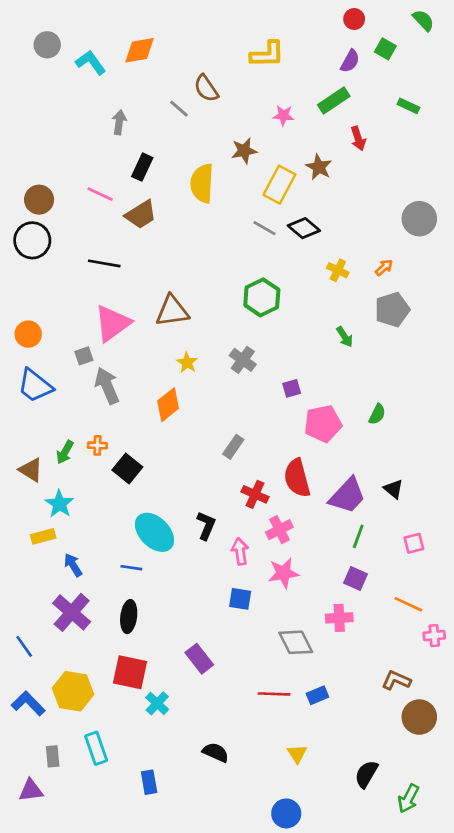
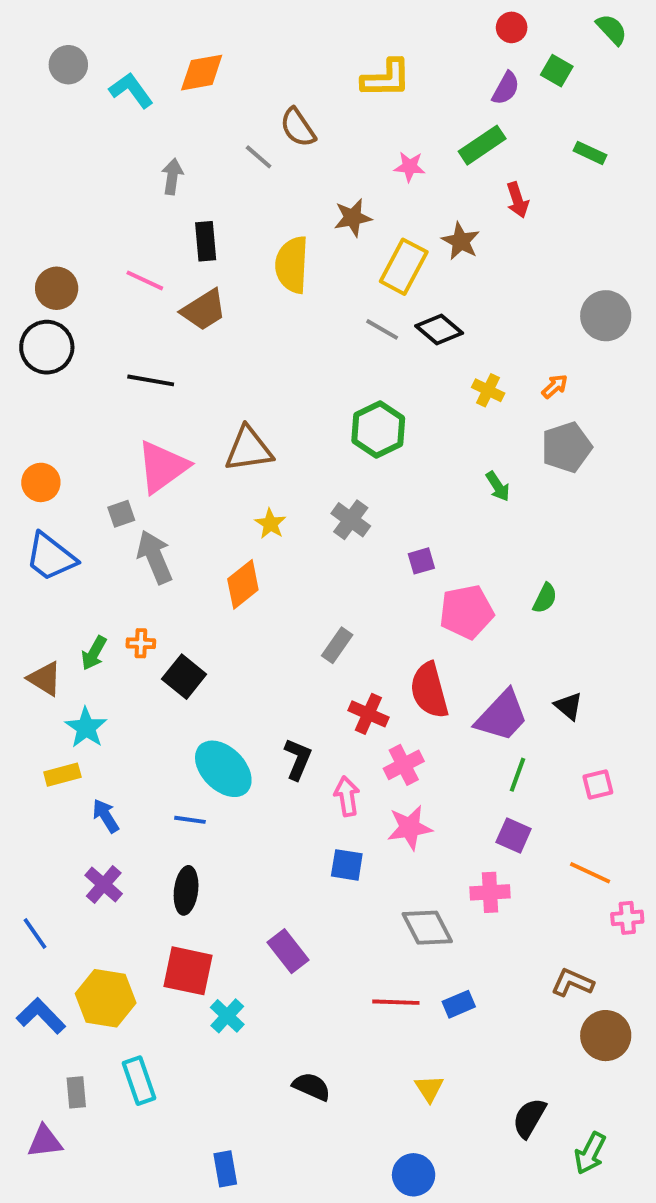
black rectangle: (142, 167) -> (206, 241), turned -30
purple cross: (72, 612) -> (104, 885), size x0.7
blue rectangle: (149, 782) -> (225, 1169), moved

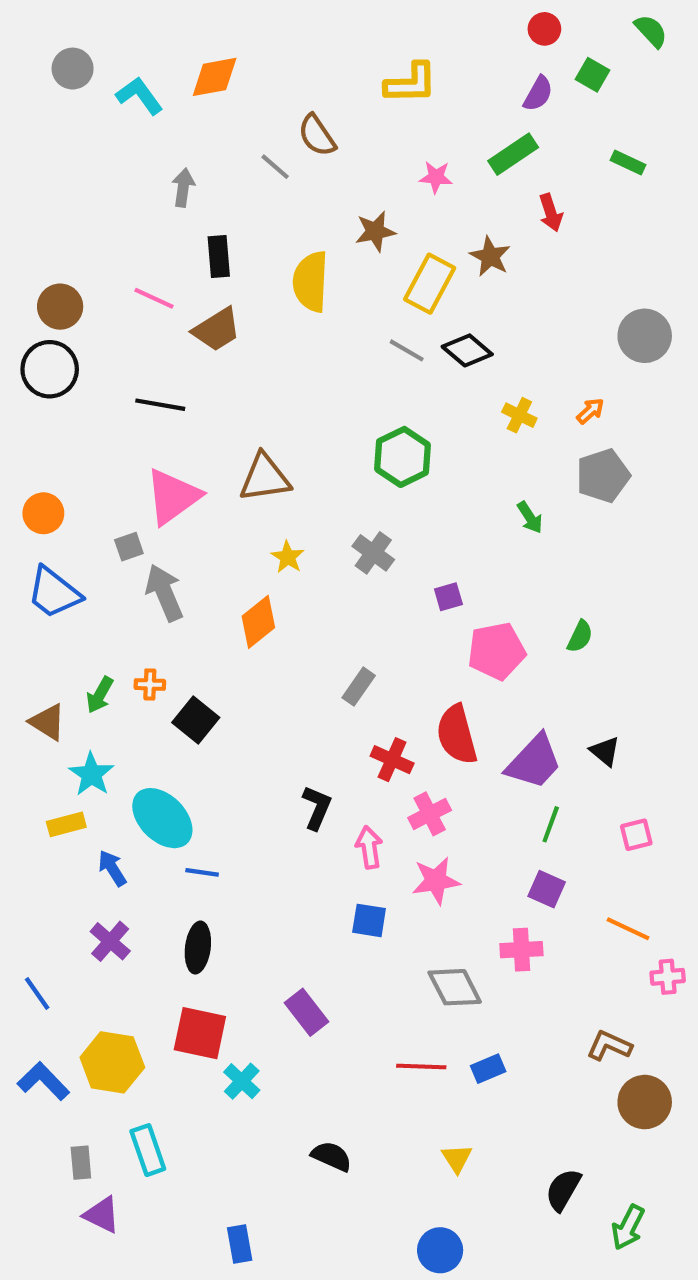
cyan ellipse: (223, 769) -> (162, 818), moved
purple triangle: (45, 1141) -> (102, 1215), moved, turned 33

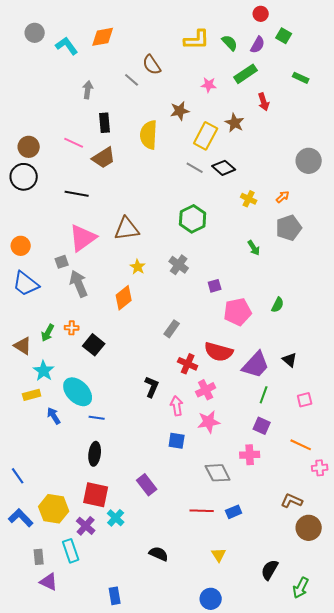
green semicircle: (651, 31) -> (230, 43), moved
red semicircle: (457, 735) -> (219, 352), turned -60
purple cross: (110, 941) -> (86, 526), moved

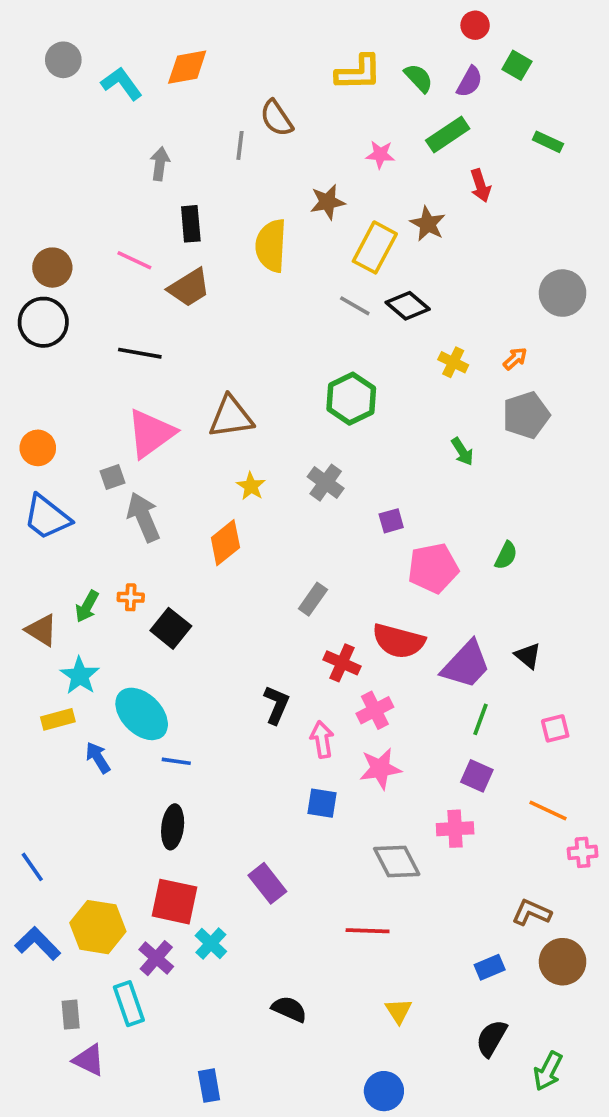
gray line: (132, 80) -> (240, 145), turned 56
blue rectangle: (234, 512) -> (490, 967), moved

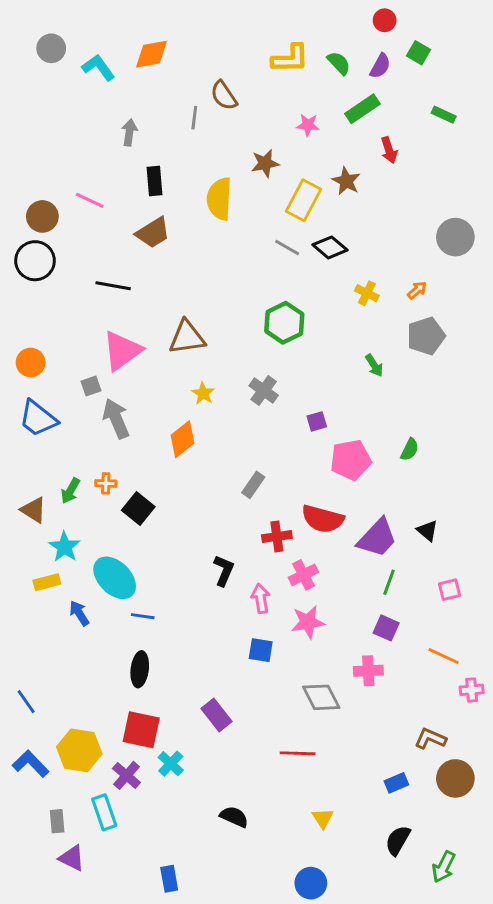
pink line: (134, 260) -> (90, 200), moved
red cross: (342, 663) -> (277, 537), turned -32

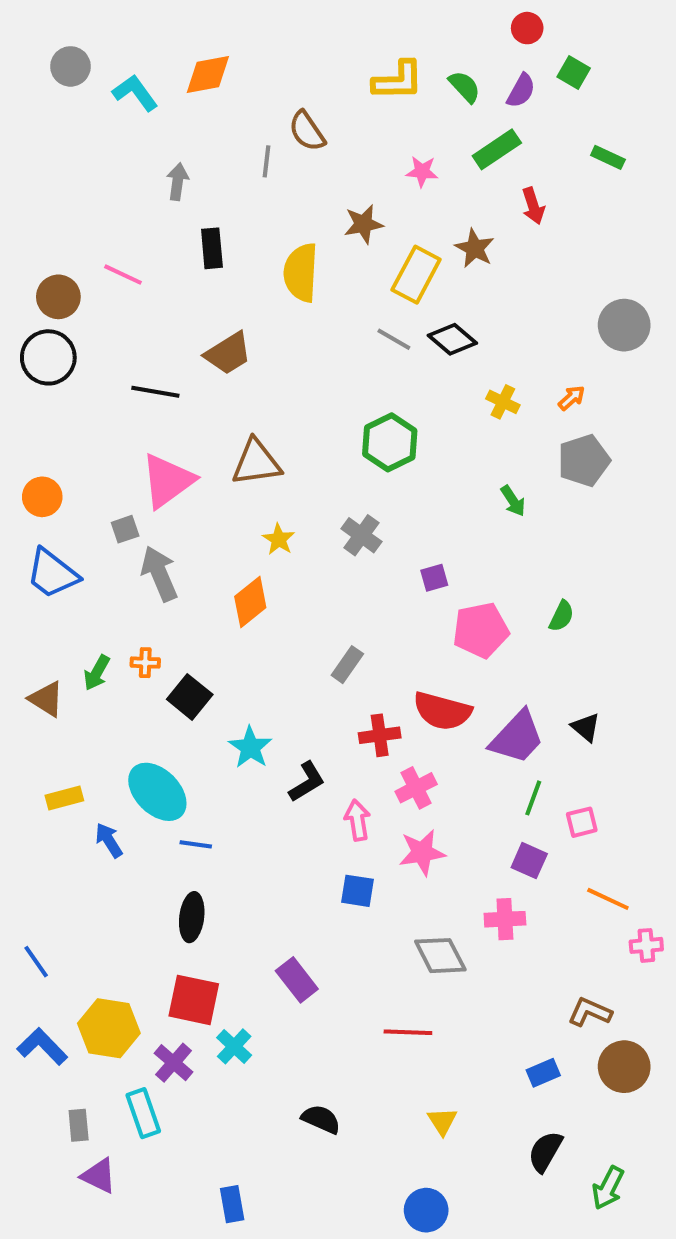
brown trapezoid: (153, 233) -> (228, 353), moved
cyan star: (64, 547) -> (250, 747), moved
black L-shape: (224, 570) -> (307, 782), turned 36
pink square: (449, 590) -> (582, 822), moved

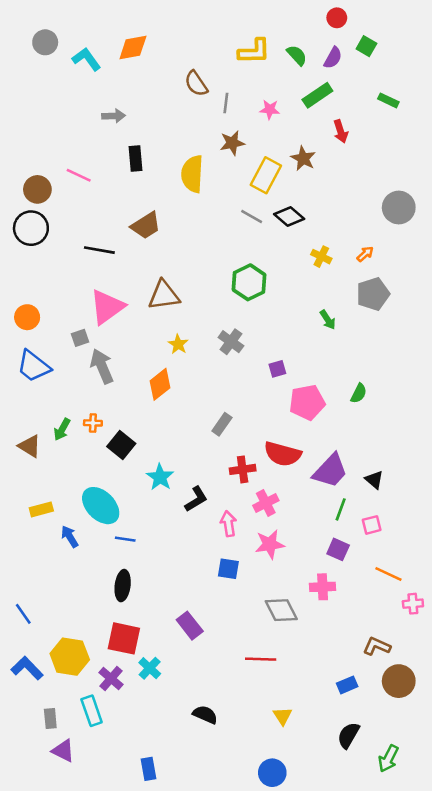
gray line: (266, 161) -> (226, 103), moved
gray arrow: (178, 182) -> (114, 116), turned 80
black triangle: (586, 727) -> (374, 480), moved

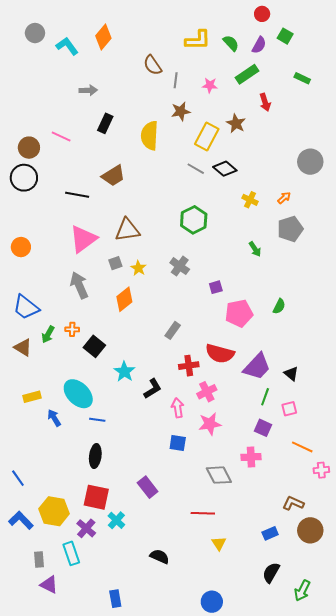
orange diamond: (133, 47) -> (103, 37), turned -40
black rectangle: (135, 158) -> (105, 123), turned 30
gray square: (80, 338) -> (115, 263), moved
blue trapezoid: (34, 366) -> (26, 307), moved
yellow triangle: (283, 716) -> (219, 543), moved

